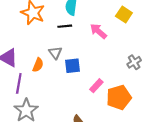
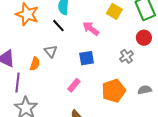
black line: (65, 26) -> (58, 26), turned 56
blue square: (73, 66) -> (87, 58), moved
pink rectangle: (96, 86) -> (74, 85), moved

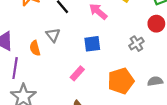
orange semicircle: (35, 64) -> (35, 48), turned 144

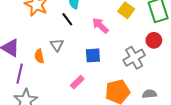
gray cross: (136, 44) -> (134, 58), size x1.5

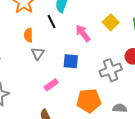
gray triangle: (57, 45) -> (38, 53), moved
orange semicircle: (39, 56) -> (28, 35), moved

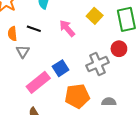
black line: (52, 22) -> (34, 29), moved, turned -40
blue square: (71, 61) -> (61, 68), moved, turned -35
pink rectangle: (51, 85) -> (38, 82), size x1.6

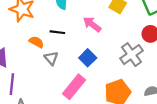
orange semicircle: (12, 34) -> (36, 42), turned 136
blue square: (61, 68) -> (88, 58), moved

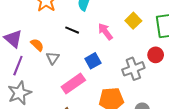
orange semicircle: (36, 42) -> (37, 45), moved
gray triangle: (51, 58) -> (53, 58), moved

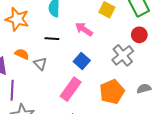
orange semicircle: (37, 45) -> (22, 54), moved
gray triangle: (53, 58) -> (40, 64), moved

